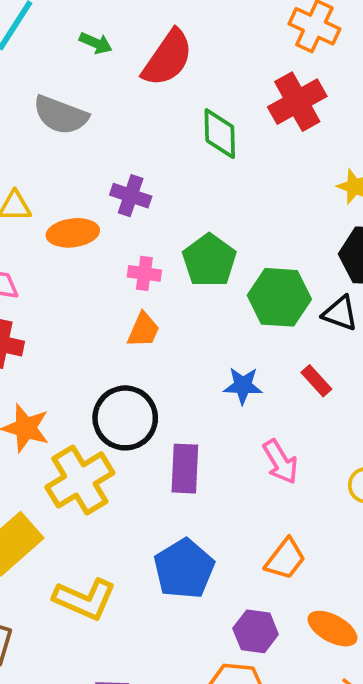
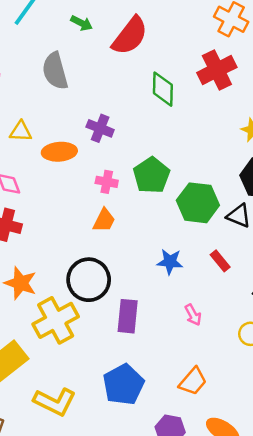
gray semicircle: (61, 115) -> (55, 71), turned 51
pink arrow: (280, 462) -> (193, 315), size x0.7

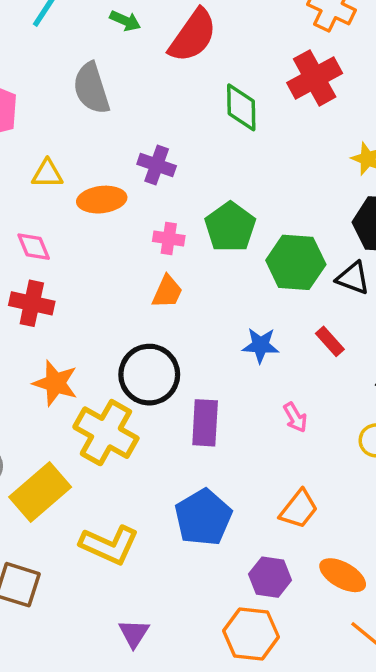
yellow cross: (56, 320) -> (106, 433), turned -30

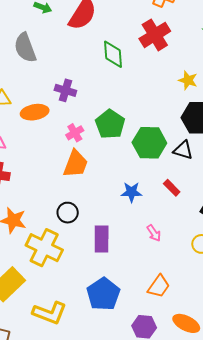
pink cross: (169, 239) -> (75, 133), turned -36
orange trapezoid: (167, 292) -> (76, 164), size x1.4
black circle: (149, 375) -> (68, 213), size x0.6

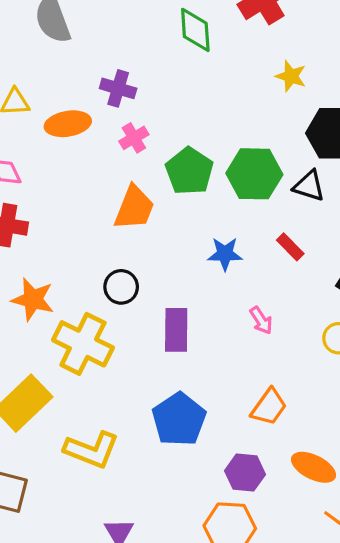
yellow star: (188, 80) -> (291, 76), moved
green pentagon: (110, 124) -> (189, 171), moved
pink cross: (75, 133) -> (134, 138), moved

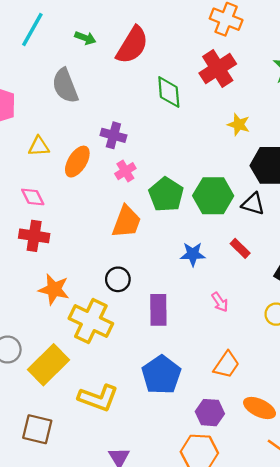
orange ellipse: (68, 124) -> (77, 162), turned -48

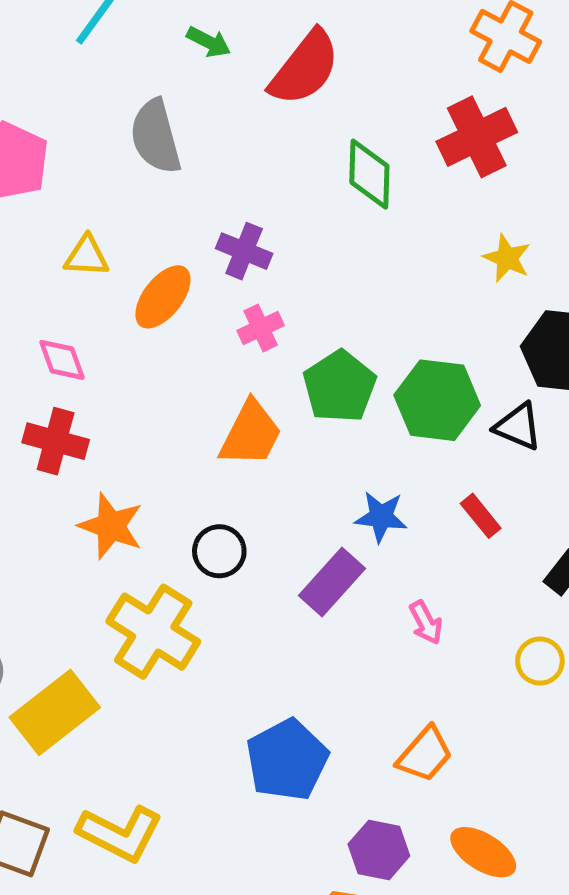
orange star: (54, 289) -> (111, 526), moved
purple rectangle: (158, 310) -> (332, 582), moved, turned 36
yellow L-shape: (98, 398) -> (120, 833), moved

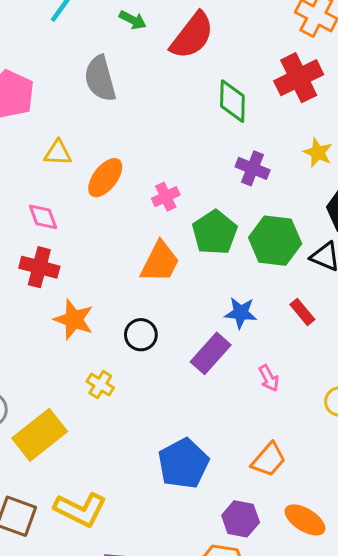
purple cross: (244, 251) -> (253, 168), moved
yellow cross: (153, 632) -> (100, 385), size x0.5

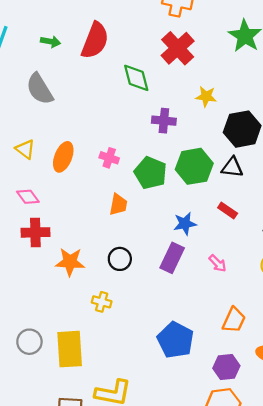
yellow triangle: (58, 153) -> (25, 149), turned 50
pink cross: (166, 197) -> (109, 158), turned -30
orange trapezoid: (160, 262) -> (118, 204), size x0.7
yellow rectangle: (40, 435) -> (70, 349), turned -39

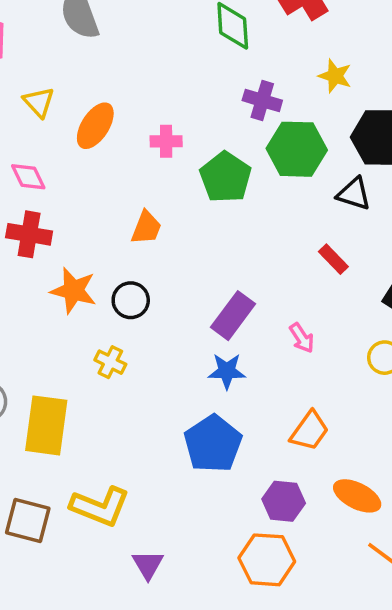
pink cross: (109, 158) -> (166, 141), turned -30
green hexagon: (194, 166) -> (297, 149), moved
orange trapezoid: (118, 204) -> (146, 228), moved
blue star: (185, 224) -> (227, 371), moved
black circle: (120, 259) -> (131, 300), moved

